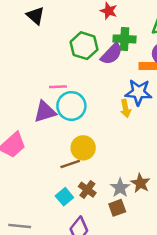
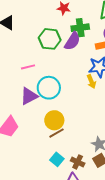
pink line: (58, 87) -> (28, 67), moved
yellow circle: (83, 148) -> (54, 120), moved
brown cross: (87, 190) -> (78, 162), moved

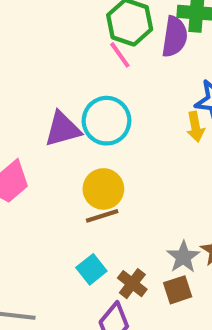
purple semicircle: (72, 41) -> (175, 37), turned -36
pink line: (28, 67) -> (120, 55), moved, turned 56

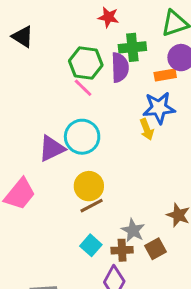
gray star: (183, 257) -> (133, 230), moved
brown cross: (132, 284) -> (122, 250), turned -30

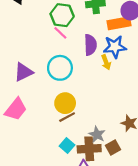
purple semicircle: (120, 67) -> (90, 45), moved
orange rectangle: (165, 75) -> (119, 23), size x1.5
purple triangle: (52, 148) -> (23, 72), moved
brown cross: (122, 250) -> (89, 149), size x1.5

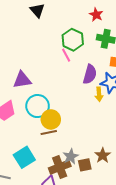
cyan circle: (60, 68) -> (38, 106), moved
cyan square: (67, 145) -> (24, 157), moved, size x1.5
brown square: (113, 147) -> (85, 165), moved
brown cross: (89, 149) -> (60, 167), turned -35

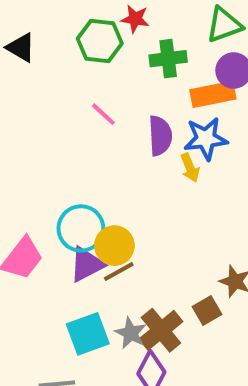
green hexagon: (73, 40) -> (100, 41), moved
purple triangle: (22, 80) -> (87, 264), moved
gray star: (71, 156) -> (131, 333), moved
cyan square: (24, 157) -> (88, 334), turned 30

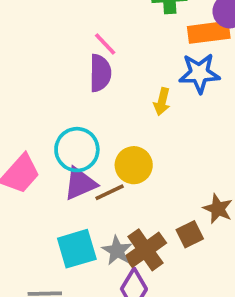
purple semicircle: (160, 136) -> (100, 73), moved
yellow arrow: (190, 168) -> (162, 102), moved, turned 32
yellow circle: (114, 246) -> (134, 165), moved

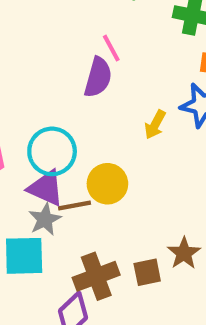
purple triangle: (80, 184) -> (46, 188), turned 33
gray star: (117, 251) -> (45, 219), moved

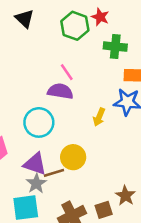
purple semicircle: (98, 77) -> (60, 91), turned -90
cyan circle: (52, 151) -> (39, 122), moved

